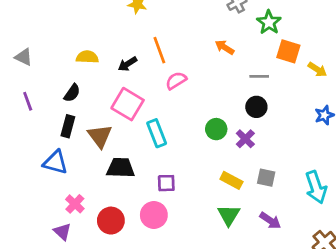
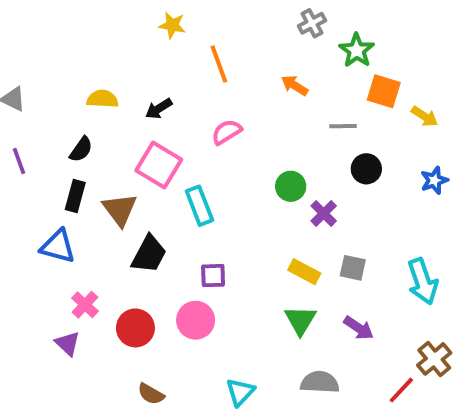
orange line: (159, 50) -> (219, 64), moved
black circle: (256, 107) -> (366, 169), moved
green circle: (216, 129) -> (291, 186), moved
black trapezoid: (121, 168) -> (149, 254), turned 116

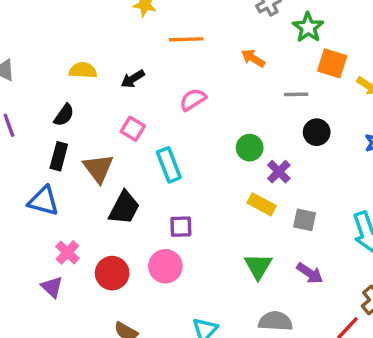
orange line: (219, 64) -> (186, 39), turned -72
pink square: (159, 165) -> (133, 129), size x0.6
yellow rectangle: (304, 272) -> (262, 204), moved

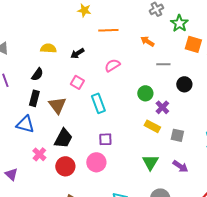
gray line: (296, 94) -> (163, 64), moved
black trapezoid: (124, 208) -> (63, 138), moved
purple triangle: (52, 287) -> (11, 174), moved

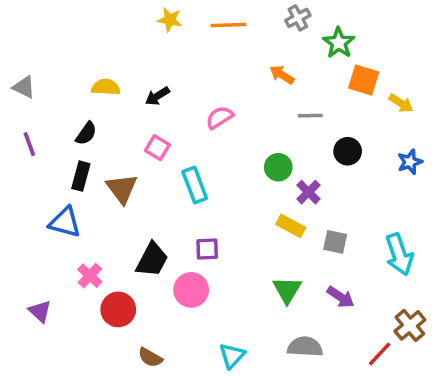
orange line: (108, 30) -> (228, 25), moved
black trapezoid: (63, 138) -> (152, 260), moved
red circle: (65, 166) -> (118, 309), moved

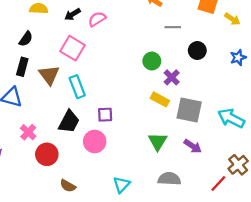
pink semicircle: (220, 117) -> (97, 19), moved
pink square: (157, 148) -> (72, 48), size x1.5
cyan rectangle: (195, 185) -> (77, 87), moved
gray square: (335, 242) -> (189, 110), size x1.6
cyan arrow: (399, 254) -> (231, 118), turned 136

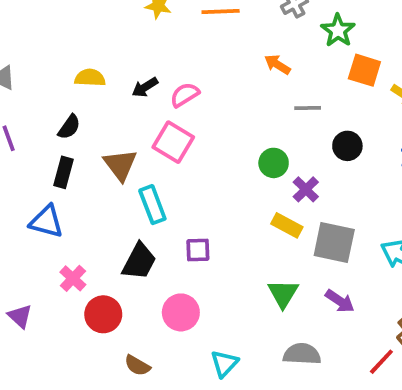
pink square: (72, 48) -> (173, 142), moved
brown triangle: (49, 75) -> (120, 165), moved
pink circle: (95, 141) -> (181, 312), moved

